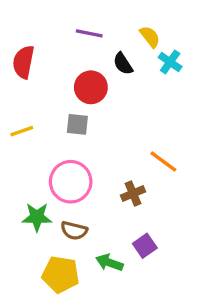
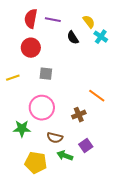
red semicircle: (23, 62) -> (31, 19), moved
red circle: (91, 87) -> (31, 48), moved
brown semicircle: (74, 231) -> (55, 138), moved

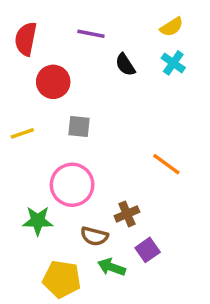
red semicircle: (31, 19) -> (26, 39), moved
yellow semicircle: (89, 22) -> (172, 27), moved, turned 96
brown cross: (79, 115) -> (127, 214), moved

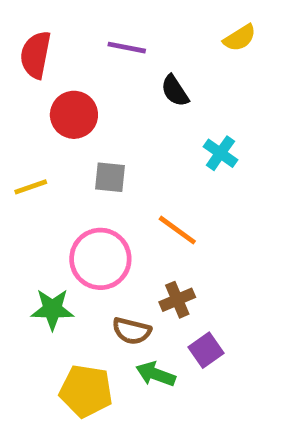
cyan cross: (173, 63) -> (220, 153), moved
orange line: (166, 164) -> (177, 230), moved

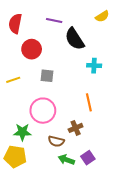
black semicircle: (175, 91) -> (75, 39), size x1.6
cyan cross: (220, 153) -> (94, 66), turned -32
orange line: (177, 230) -> (89, 102), moved, turned 42
purple square: (206, 350) -> (88, 158), moved
yellow pentagon: (86, 391) -> (15, 157), moved

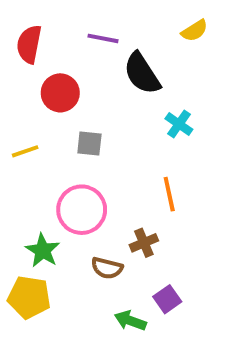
cyan cross: (94, 66) -> (179, 124), turned 32
green star: (22, 132) -> (43, 251), turned 30
green arrow: (66, 160) -> (130, 321), moved

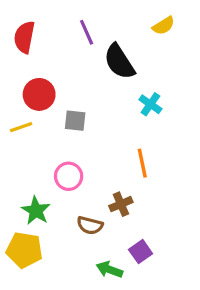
purple line: (103, 38) -> (87, 32), turned 55
red circle: (60, 93) -> (39, 94), moved
pink circle: (82, 210) -> (69, 176), size x0.7

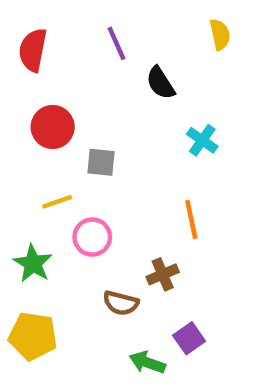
yellow semicircle: (164, 26) -> (220, 35), turned -70
black semicircle: (119, 62) -> (160, 83), size x0.7
yellow line: (21, 127) -> (57, 202), moved
green star: (36, 211) -> (33, 263), moved

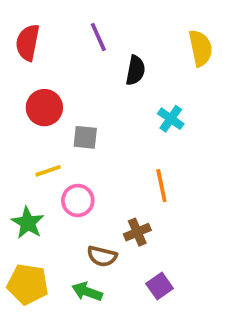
yellow semicircle: (220, 35) -> (200, 48), moved, size x1.4
black semicircle: (160, 83) -> (135, 70), turned -136
green arrow: (147, 362) -> (87, 292), moved

